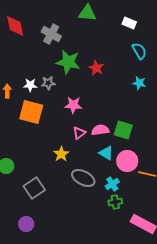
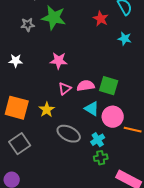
red star: (96, 68) -> (101, 19), moved
gray star: (48, 83) -> (28, 25), moved
white star: (30, 85) -> (16, 61), moved
orange square: (31, 112) -> (17, 108), moved

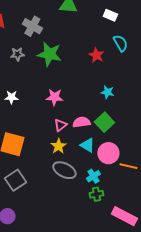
gray star: (28, 25) -> (17, 54), moved
cyan star: (125, 39) -> (107, 92), moved
green square: (109, 86) -> (104, 122), turned 30
yellow star: (47, 110) -> (58, 146), moved

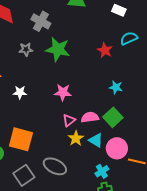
cyan semicircle: (120, 43) -> (129, 38), turned -84
yellow star: (58, 146) -> (76, 138), moved
gray ellipse: (64, 170) -> (55, 166), moved

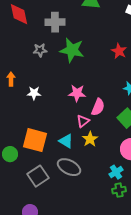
gray cross: (41, 21) -> (55, 22), turned -30
pink semicircle: (90, 117) -> (98, 107), moved, turned 120
cyan triangle: (96, 140) -> (66, 141), moved

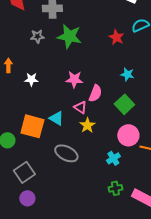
pink triangle: (83, 121) -> (80, 107), turned -48
cyan triangle: (66, 141) -> (56, 118), moved
gray square: (38, 176) -> (24, 172), moved
green cross: (119, 190) -> (115, 188), moved

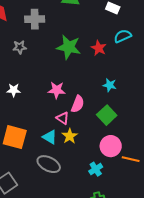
green star: (69, 36) -> (69, 47), moved
cyan triangle: (56, 118) -> (50, 137), moved

